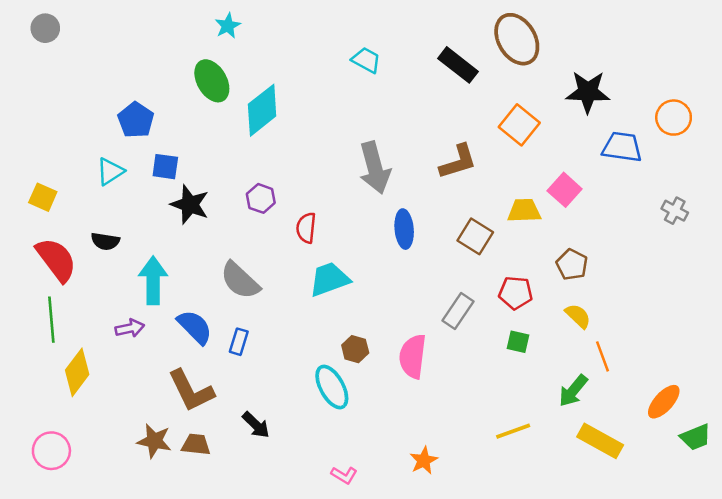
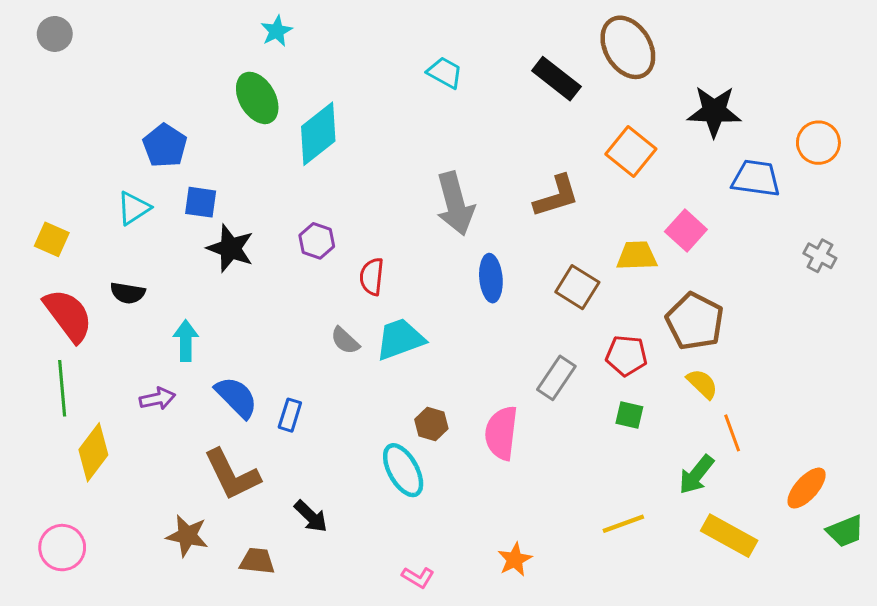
brown pentagon: (572, 265) -> (695, 321), size x1.5
cyan arrow: (153, 280) -> (186, 341), size x0.7
gray semicircle: (240, 280) -> (345, 341), moved, size x0.6
brown trapezoid: (196, 445) -> (257, 561), moved

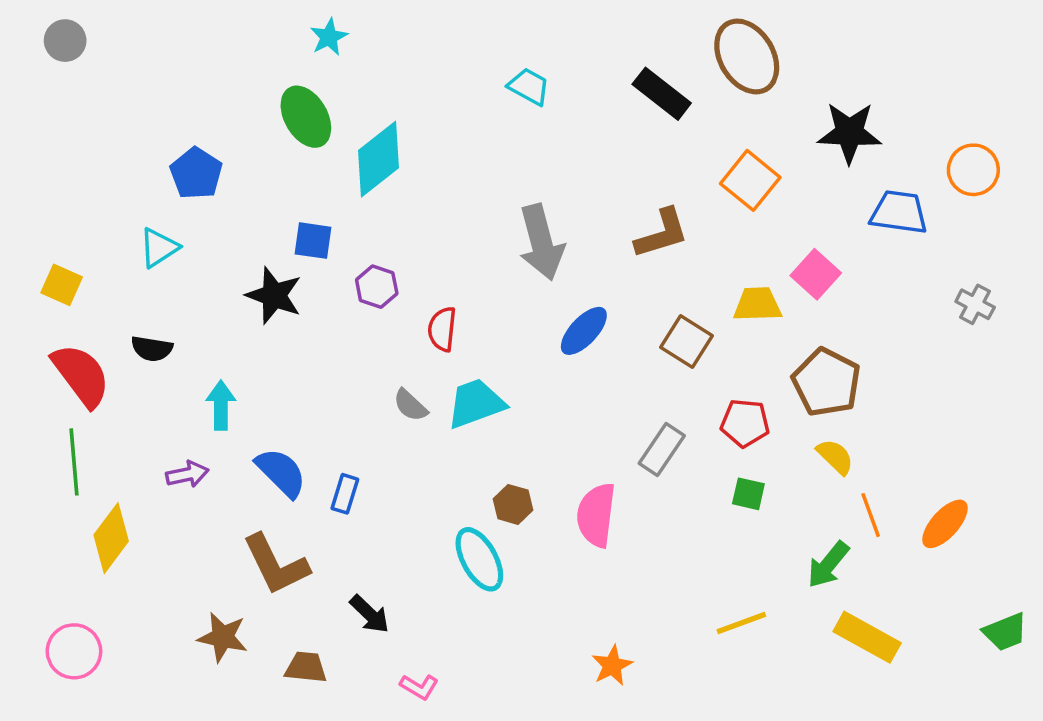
blue square: (201, 202) -> (313, 241), moved
blue ellipse: (491, 278) -> (584, 331), turned 48
orange ellipse: (807, 488) -> (945, 524), moved
pink L-shape: (418, 577) -> (419, 687), moved

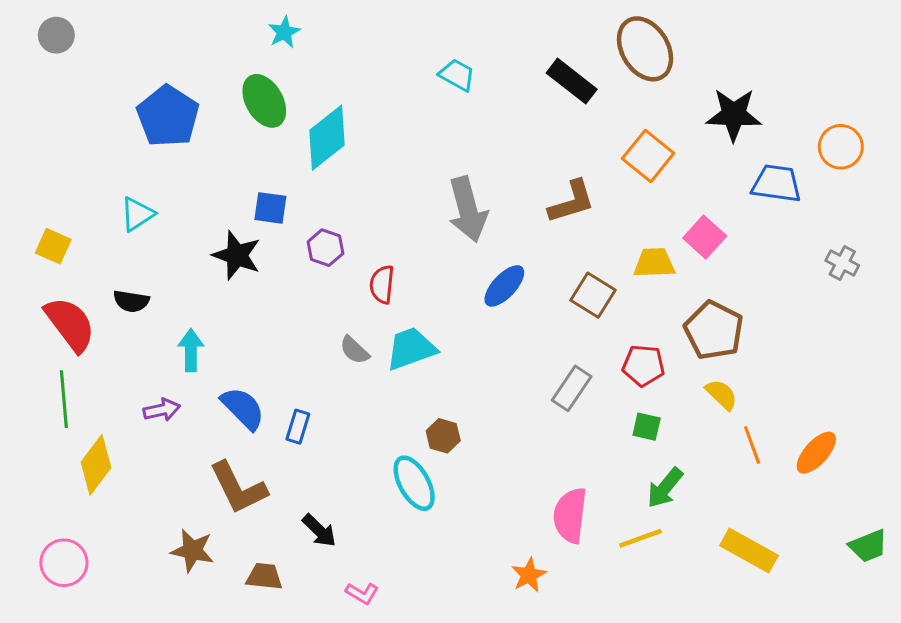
blue pentagon: (196, 173) -> (168, 116), moved, size x1.4
pink semicircle: (596, 515) -> (570, 515), moved
green arrow: (828, 565) -> (665, 488), moved

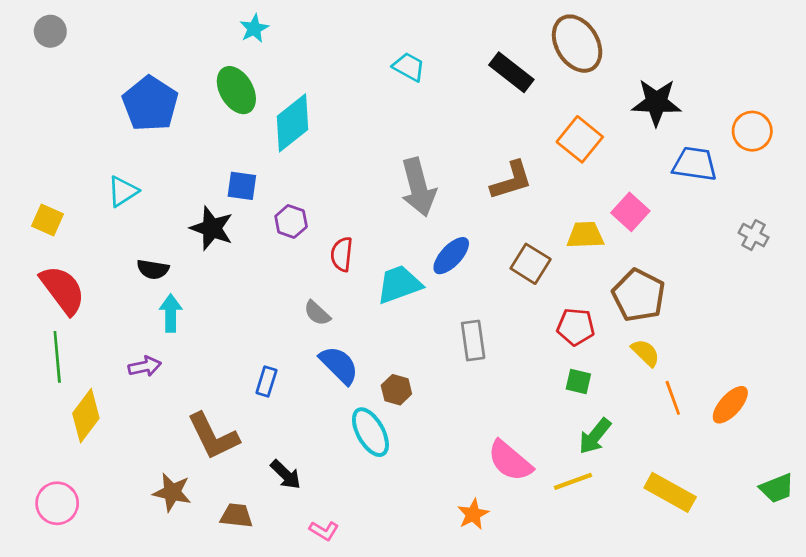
black semicircle: (131, 301) -> (153, 269), moved
cyan trapezoid: (411, 349) -> (399, 284), moved
gray rectangle: (572, 388) -> (473, 340), moved, turned -42
blue semicircle: (243, 408) -> (339, 365), moved
pink semicircle: (570, 515) -> (510, 461), turned -57

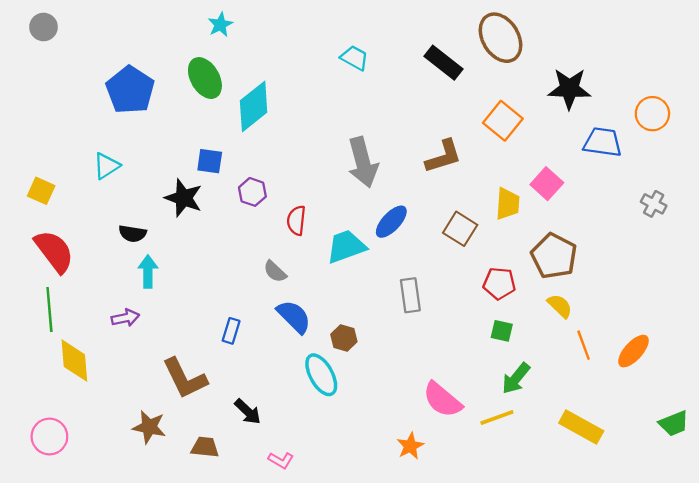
yellow trapezoid: (585, 235) -> (508, 204), turned 96
yellow diamond: (86, 416) -> (74, 361), turned -42

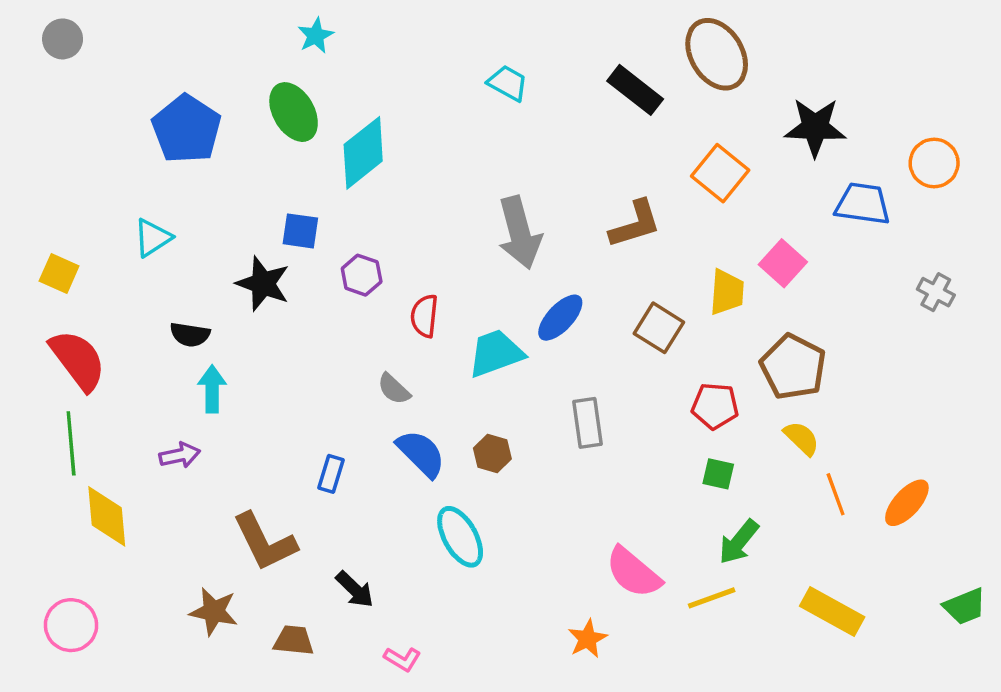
brown hexagon: (344, 338) -> (492, 454), moved

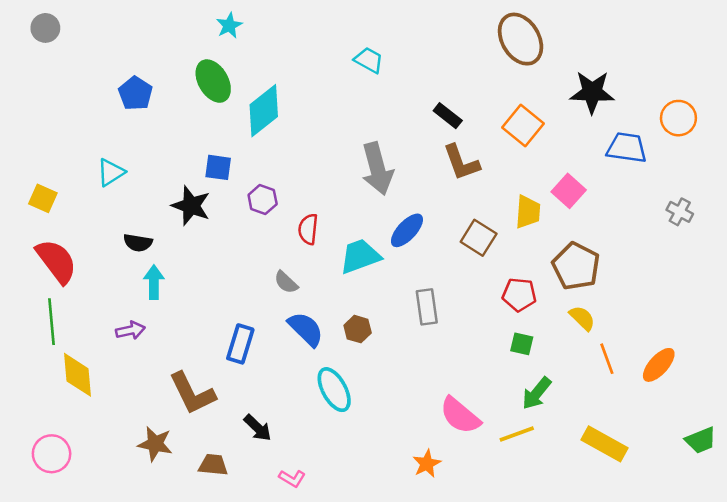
black rectangle: (635, 90) -> (448, 116), moved, size x0.7
blue pentagon: (187, 129) -> (135, 93), size x0.7
brown L-shape: (635, 224) -> (461, 162), turned 87
blue rectangle: (331, 474) -> (240, 344), size x1.4

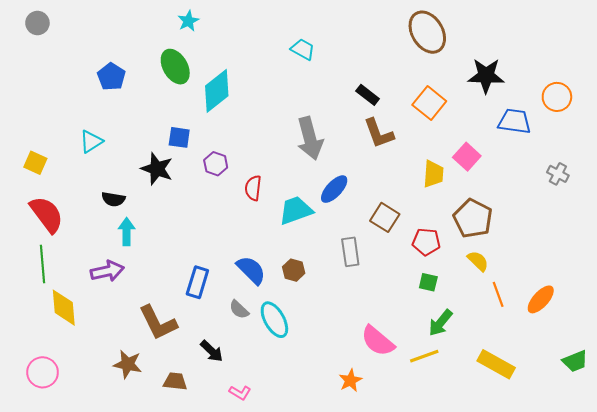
brown square: (479, 238) -> (385, 217), moved
gray semicircle: (286, 282) -> (239, 310), moved
purple arrow: (130, 330) -> (107, 271), size x1.4

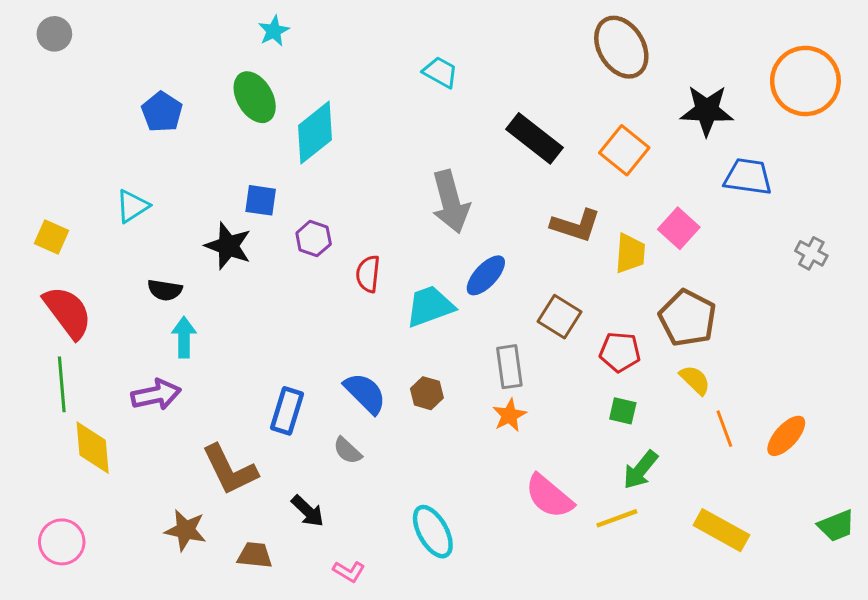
black rectangle: (368, 95) -> (534, 138), size x1.6
orange circle: (557, 97) -> (805, 81), moved, size x1.6
brown L-shape: (379, 133) -> (576, 225), moved, turned -52
cyan ellipse: (274, 320) -> (433, 532), moved
orange star: (350, 380) -> (509, 415), moved

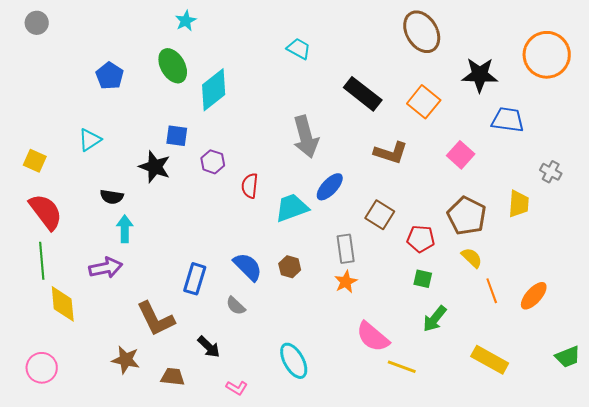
yellow trapezoid: (630, 253) -> (519, 204), moved
yellow line: (617, 518) -> (402, 367), moved, turned 40

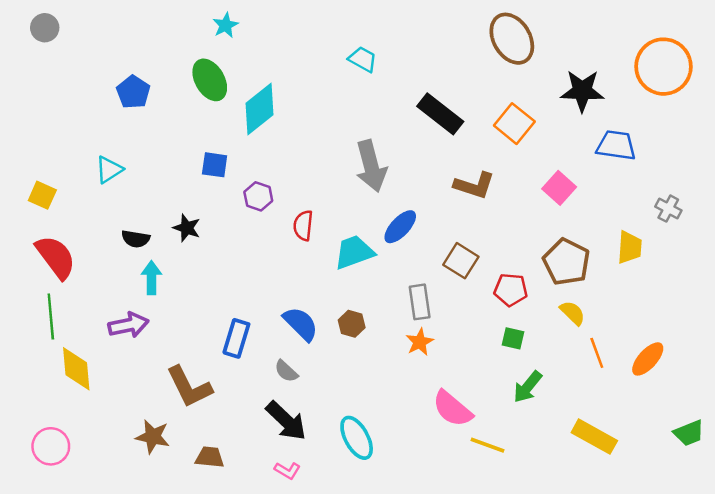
black star: (155, 167) -> (187, 228), moved, size x0.7
black arrow: (209, 347) -> (286, 421), moved, size x1.5

